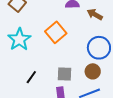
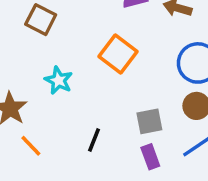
cyan star: (19, 39) -> (59, 80), size x0.7

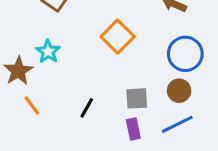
cyan star: (59, 80) -> (48, 52), moved

